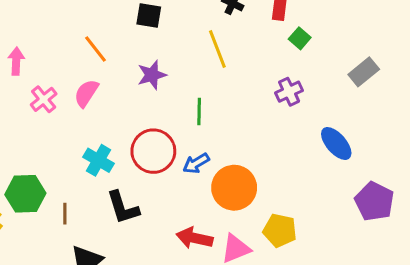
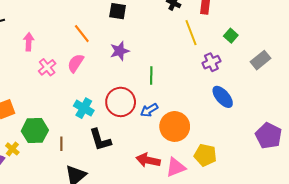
green square: (300, 38) -> (231, 36), moved
yellow line: (217, 49) -> (191, 33), moved
gray rectangle: (364, 72) -> (260, 60), moved
blue ellipse: (336, 144) -> (223, 97), moved

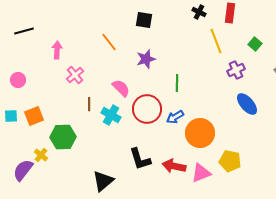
pink semicircle: (76, 63) -> (121, 88), moved, turned 102
black L-shape: (100, 140) -> (140, 159), moved
brown line: (61, 144) -> (89, 104), moved

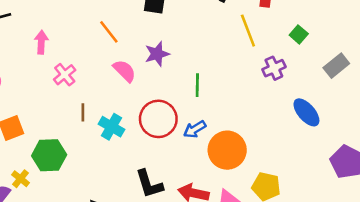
pink semicircle: (121, 88) -> (124, 71), moved
blue ellipse: (247, 104) -> (306, 112), moved

